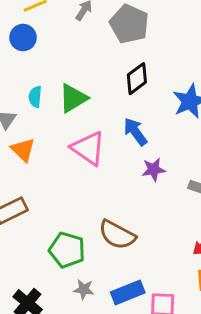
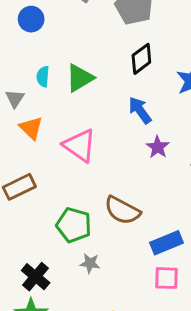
pink triangle: (88, 148) -> (80, 146), moved
purple star: (154, 170) -> (158, 147), turned -30
blue rectangle: (128, 292) -> (166, 243), moved

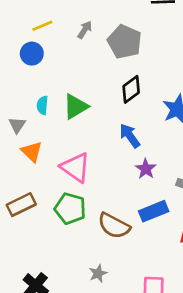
green pentagon: (74, 225) -> (70, 209), moved
blue rectangle: (166, 243) -> (154, 211), moved
gray star: (90, 263) -> (98, 273), moved, turned -30

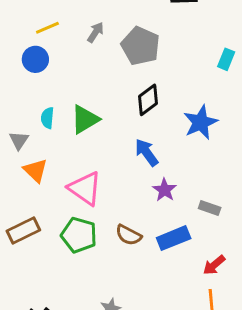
brown semicircle: (114, 226) -> (128, 235), moved, size x0.7

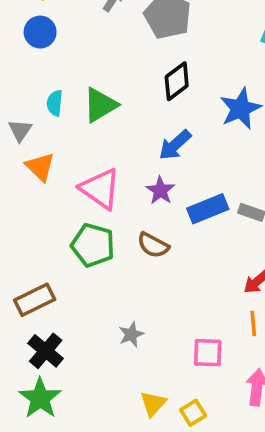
blue arrow: (147, 152) -> (175, 145), turned -96
purple star: (165, 190) -> (160, 191), moved
brown rectangle: (23, 231) -> (35, 300), moved
blue rectangle: (174, 238) -> (208, 209), moved

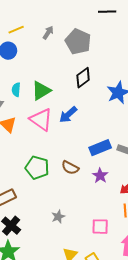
blue arrow: (175, 145) -> (68, 115), moved
pink triangle: (100, 189) -> (41, 120), moved
purple star: (160, 191) -> (100, 176), moved

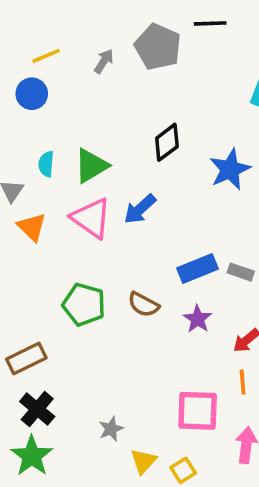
gray pentagon: (78, 42) -> (158, 47), moved
gray star: (58, 217) -> (111, 429), moved
pink square: (100, 227) -> (198, 411), size x1.4

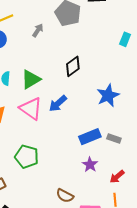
gray arrow: (104, 61) -> (38, 30), moved
blue star: (230, 169) -> (108, 95), moved
brown semicircle: (143, 305) -> (65, 196), moved

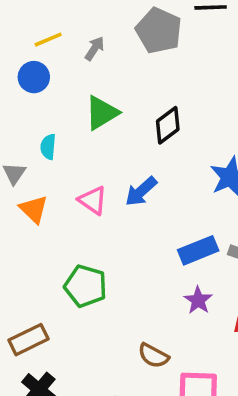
gray arrow: (38, 30) -> (95, 48), moved
green triangle: (31, 79) -> (102, 113), moved
pink triangle: (31, 108) -> (93, 200), size x0.7

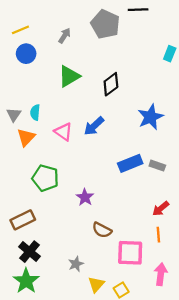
yellow line: (48, 40) -> (20, 30), moved
cyan semicircle: (48, 147) -> (35, 112), moved
orange triangle: (34, 209) -> (26, 137), turned 30
green pentagon: (86, 286) -> (45, 178), moved
purple star: (198, 300) -> (85, 197), moved

